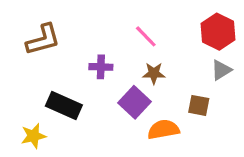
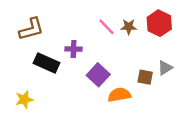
gray triangle: (221, 70) -> (165, 68), moved
brown star: (154, 73) -> (129, 27), moved
black rectangle: (64, 105) -> (47, 63), moved

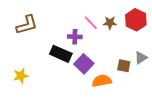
purple cross: (74, 49) -> (75, 37), moved
black rectangle: (47, 63) -> (61, 54), moved
yellow star: (24, 99) -> (21, 76), moved

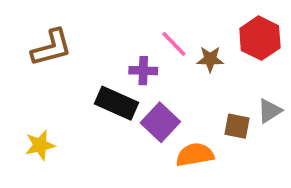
brown star: (110, 23) -> (210, 59), moved

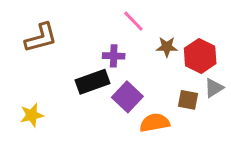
red hexagon: (260, 38) -> (200, 56), moved
pink line: (174, 44) -> (133, 21), moved
black rectangle: (116, 103) -> (92, 82), turned -44

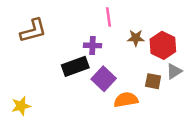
pink line: (133, 21) -> (109, 17), turned 36
yellow star: (32, 115) -> (21, 106), moved

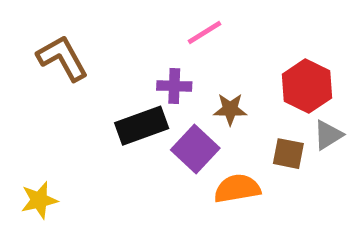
pink line: (109, 17) -> (205, 32), turned 66
brown L-shape: (33, 31) -> (62, 58), turned -104
brown star: (136, 38) -> (230, 109), moved

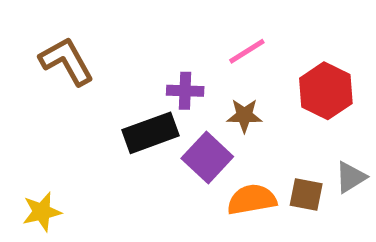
pink line: (205, 32) -> (247, 51), moved
gray triangle: (328, 135) -> (351, 177), moved
brown square: (288, 154) -> (306, 195), moved

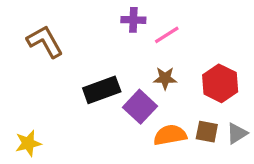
purple cross: (185, 91) -> (133, 20), moved
red hexagon: (326, 91) -> (220, 83), moved
gray triangle: (351, 177) -> (237, 133), moved

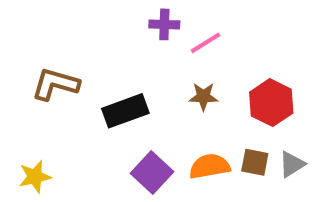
brown L-shape: (45, 42) -> (55, 84), moved, turned -45
purple square: (140, 107) -> (152, 172), moved

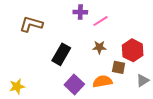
brown L-shape: (55, 84) -> (31, 24), moved
black rectangle: (125, 111) -> (61, 54), turned -40
brown square: (255, 162) -> (119, 67), moved

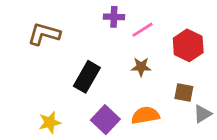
red hexagon: (133, 50) -> (188, 45), moved
brown square: (119, 67) -> (184, 93), moved
yellow star: (17, 86) -> (50, 122), moved

